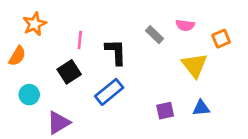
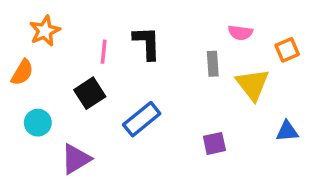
gray rectangle: (154, 35) -> (213, 64), moved, turned 42
black L-shape: (116, 52) -> (147, 43), moved
blue triangle: (201, 108) -> (287, 131), moved

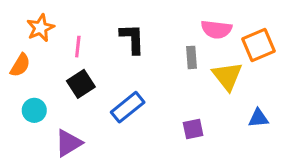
pink semicircle: (240, 33) -> (216, 29), size x1.4
orange square: (287, 50) -> (258, 45), size x1.5
pink line: (104, 52) -> (78, 47), moved

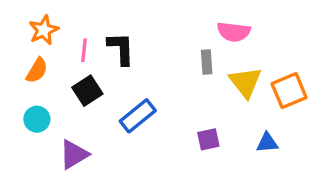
black L-shape: (132, 39) -> (121, 49), moved
orange square: (258, 45) -> (289, 91), moved
orange semicircle: (20, 65) -> (37, 70), moved
blue triangle: (258, 118) -> (267, 143), moved

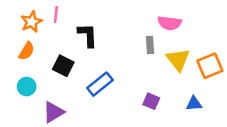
pink line: (84, 50) -> (56, 14), moved
black square: (87, 91) -> (63, 66), turned -30
purple square: (208, 139) -> (151, 101), turned 35

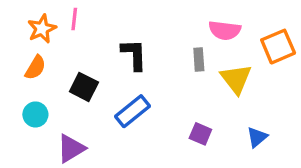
black L-shape: (88, 35) -> (134, 55), moved
orange square: (210, 66) -> (278, 47), moved
blue triangle: (194, 104) -> (257, 137), turned -35

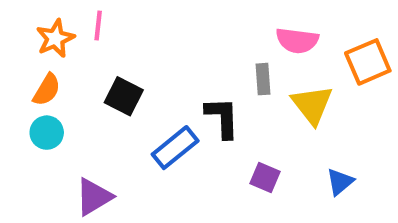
black L-shape: (134, 55) -> (222, 118), moved
black square: (84, 87) -> (124, 96), moved
cyan circle: (35, 114) -> (47, 133), moved

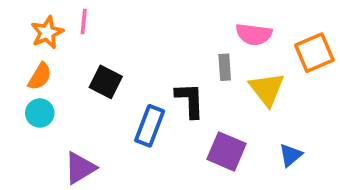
blue rectangle: (175, 148) -> (150, 126), turned -30
purple square: (265, 178) -> (226, 151), size x1.5

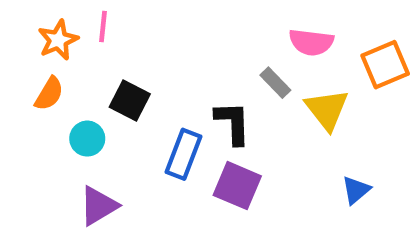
gray rectangle: (225, 67) -> (275, 83), turned -40
cyan circle: (40, 113) -> (87, 139), moved
purple square: (226, 151) -> (237, 186), moved

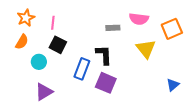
pink line: (103, 27) -> (53, 23), moved
gray rectangle: (275, 83) -> (113, 28), moved, turned -48
blue triangle: (356, 190) -> (173, 85), moved

